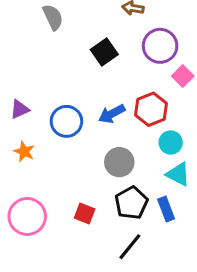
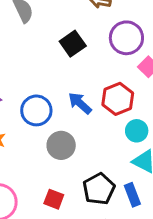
blue arrow: (112, 114) -> (80, 103), turned 70
gray circle: (119, 162) -> (61, 145), moved

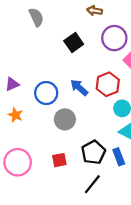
red square: (54, 199) -> (59, 160), turned -32

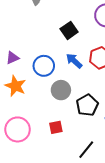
black square: (74, 42) -> (69, 30), moved
orange star: (15, 115) -> (16, 86), size x1.5
black pentagon: (93, 152) -> (87, 105), moved

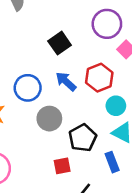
red square: (56, 127) -> (62, 166), moved

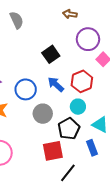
cyan circle: (116, 106) -> (78, 107), moved
red square: (62, 166) -> (53, 151), size x1.5

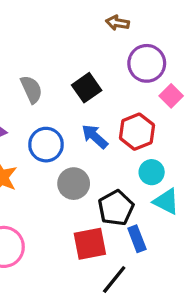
gray semicircle: (17, 20) -> (31, 89), moved
cyan circle: (78, 107) -> (152, 172), moved
blue rectangle: (92, 148) -> (137, 239), moved

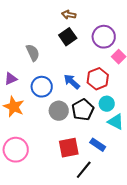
brown arrow: (117, 23) -> (69, 15), moved
black square: (87, 88) -> (68, 37), moved
black pentagon: (116, 208) -> (83, 110), moved
blue rectangle: (137, 239) -> (98, 145), turned -35

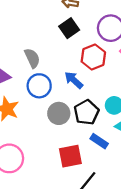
gray semicircle: (33, 53) -> (32, 58), moved
red hexagon: (98, 79) -> (93, 57), moved
blue rectangle: (98, 145) -> (99, 141), moved

